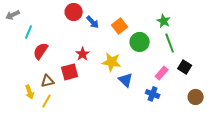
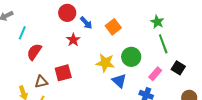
green circle: (140, 42) -> (131, 57), moved
red star: (83, 54) -> (73, 40), moved

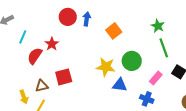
blue arrow: (86, 23) -> (87, 19), moved, turned -128
red star: (73, 40) -> (52, 44), moved
blue triangle: (119, 81) -> (120, 85), turned -35

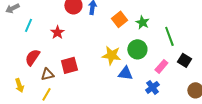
green star: (158, 26) -> (142, 22), moved
red semicircle: (35, 56) -> (32, 57), moved
yellow arrow: (24, 97) -> (19, 85), moved
blue cross: (147, 99) -> (152, 87), turned 32

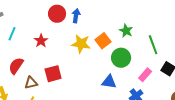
orange square: (119, 19) -> (103, 41), moved
yellow star: (111, 55) -> (81, 44), moved

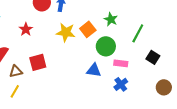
green line: (153, 45) -> (138, 33), turned 48
pink rectangle: (145, 75) -> (121, 63), moved, turned 56

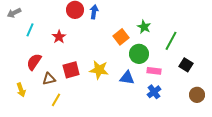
yellow star: (66, 32) -> (99, 70), moved
yellow line: (15, 91) -> (56, 100), moved

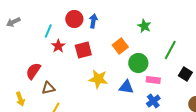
green star: (144, 27) -> (144, 26), moved
cyan line: (30, 30) -> (48, 31), moved
red square: (71, 70) -> (83, 50), moved

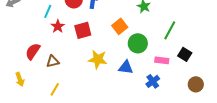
pink rectangle: (153, 80) -> (162, 60), moved
brown triangle: (48, 88) -> (53, 61), moved

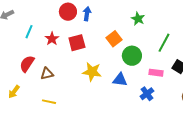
cyan line: (48, 11) -> (29, 32), moved
yellow arrow: (20, 79) -> (14, 92), turned 56
yellow line: (55, 89) -> (49, 102), turned 72

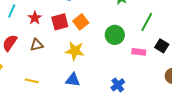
orange square: (114, 39) -> (81, 22), moved
brown triangle: (47, 74) -> (37, 45), moved
blue triangle: (120, 80) -> (73, 80), moved
blue cross: (147, 94) -> (118, 85), moved

